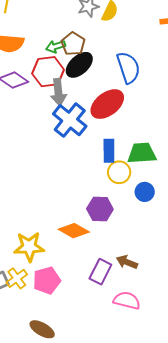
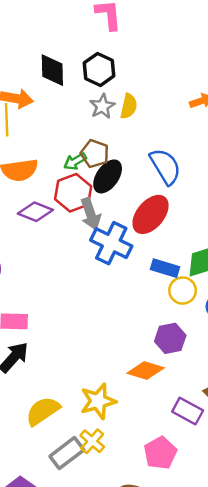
blue rectangle: (109, 151) -> (165, 268), turned -60
purple rectangle: (100, 272) -> (188, 411), turned -75
pink pentagon: (47, 280) -> (160, 453), moved

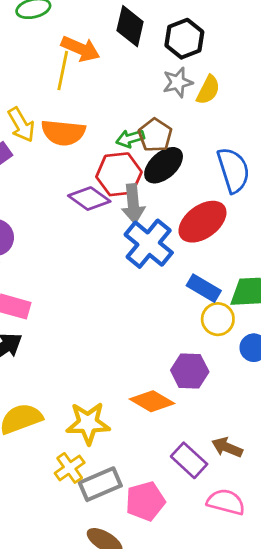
purple diamond: (35, 212) -> (89, 199), moved
gray rectangle: (67, 453) -> (100, 484), moved

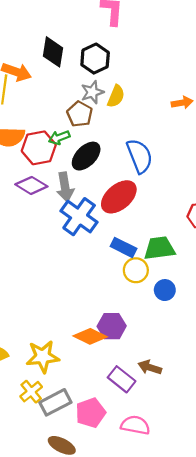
brown pentagon: (155, 135) -> (80, 114), moved
red hexagon: (119, 174) -> (39, 148), moved
purple hexagon: (190, 371) -> (112, 326), moved
pink semicircle: (226, 502) -> (135, 425), moved

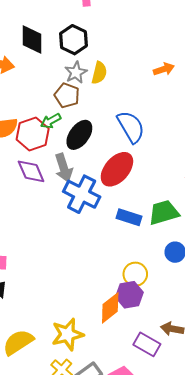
purple diamond: (31, 185) -> (31, 171), turned 44
yellow circle: (136, 270) -> (135, 274), moved
orange diamond: (90, 336) -> (110, 308), turned -56

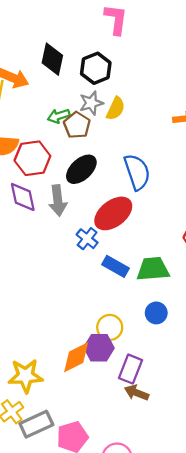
green arrow: (51, 121) -> (59, 116), moved
blue cross: (82, 194) -> (87, 239), moved, size x0.6
purple rectangle: (147, 344) -> (131, 369), moved, turned 70

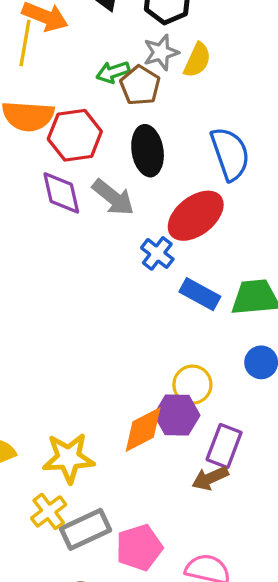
black ellipse: (81, 169) -> (148, 151), turned -56
gray arrow: (58, 200) -> (113, 197), turned -44
brown arrow: (137, 393) -> (210, 478), moved, turned -45

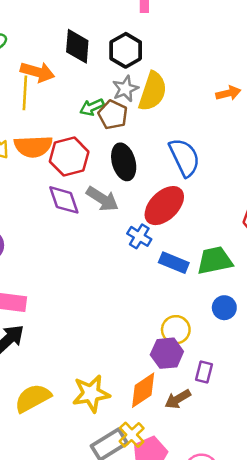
yellow semicircle: (197, 60) -> (153, 91), size x1.5
orange diamond: (143, 430) -> (143, 390), moved
purple rectangle: (224, 446) -> (204, 372), size x0.7
brown arrow: (210, 478) -> (178, 399), moved
yellow cross: (49, 511) -> (132, 435), moved

